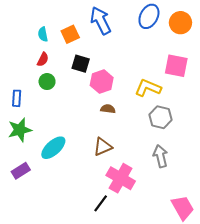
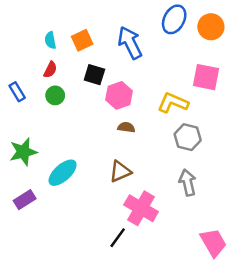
blue arrow: (101, 21) -> (130, 43), moved
blue rectangle: (17, 98) -> (17, 92), moved, turned -35

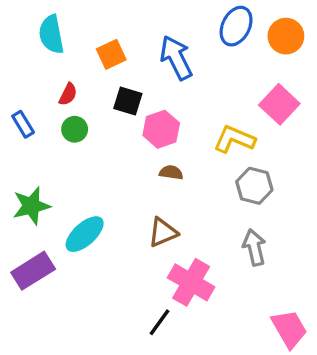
cyan semicircle: (50, 40) -> (51, 34), moved, size x1.6
pink square: (206, 77) -> (279, 104), turned 32
purple rectangle: (25, 200) -> (33, 271), size x1.4

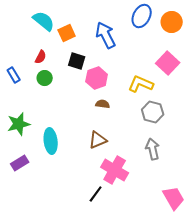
cyan semicircle: (51, 34) -> (44, 21), moved, turned 140
cyan ellipse: (85, 234) -> (51, 141), turned -55
purple rectangle: (33, 271) -> (20, 163), size x0.7

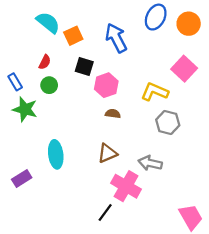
green star: (19, 124) -> (25, 109), moved, turned 30
gray arrow: (153, 149) -> (150, 163), moved, turned -65

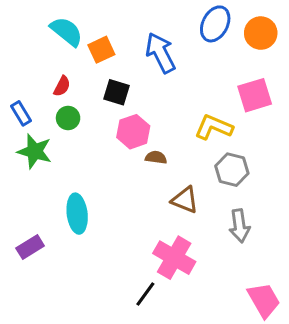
pink square: (184, 69) -> (255, 95), turned 30
pink hexagon: (106, 85) -> (133, 132), moved
brown triangle: (107, 153) -> (185, 200), moved, turned 45
gray arrow: (150, 163) -> (239, 226), moved, turned -110

